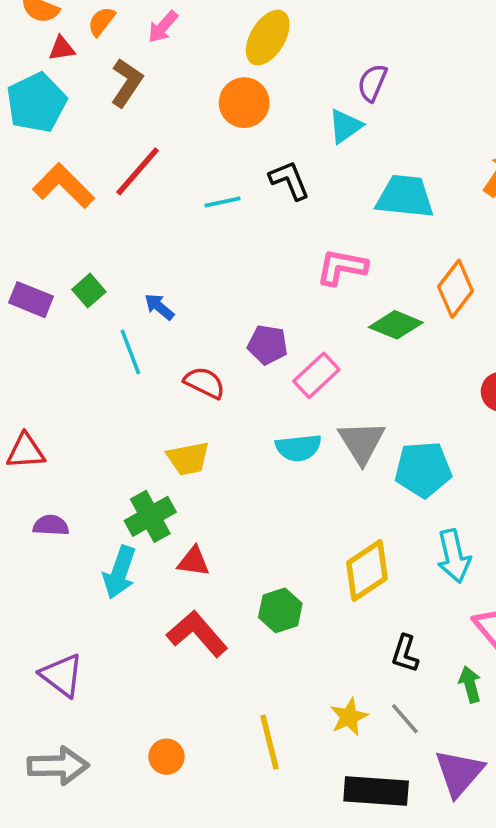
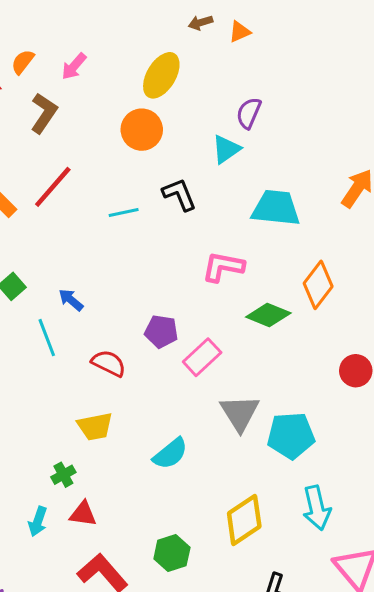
cyan semicircle: (298, 448) -> (170, 454), moved, turned -33
green cross: (150, 516) -> (63, 475), size x0.6
red triangle: (194, 562) -> (83, 514), moved
cyan arrow: (120, 572) -> (38, 521), size x0.7

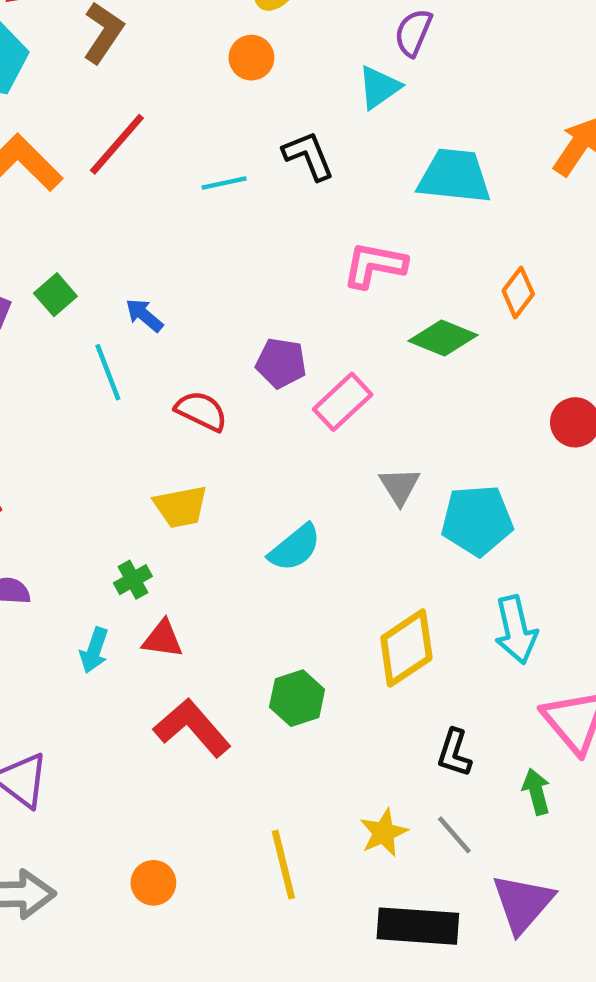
orange circle: (142, 130) -> (251, 58), size x0.7
orange diamond: (318, 285) -> (518, 292), size x0.7
gray triangle: (240, 413) -> (400, 486), size x0.7

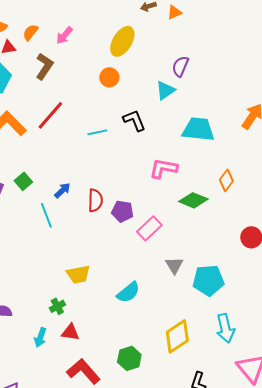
blue arrow: (144, 315) -> (62, 190), turned 96
red semicircle: (201, 411) -> (95, 200), moved, turned 65

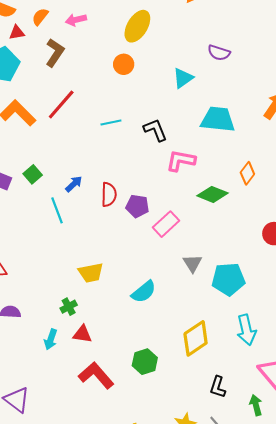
pink arrow: (64, 35) -> (76, 20), turned 36
purple semicircle: (180, 66) -> (219, 53), moved, turned -95
black L-shape: (134, 120) -> (155, 130), moved

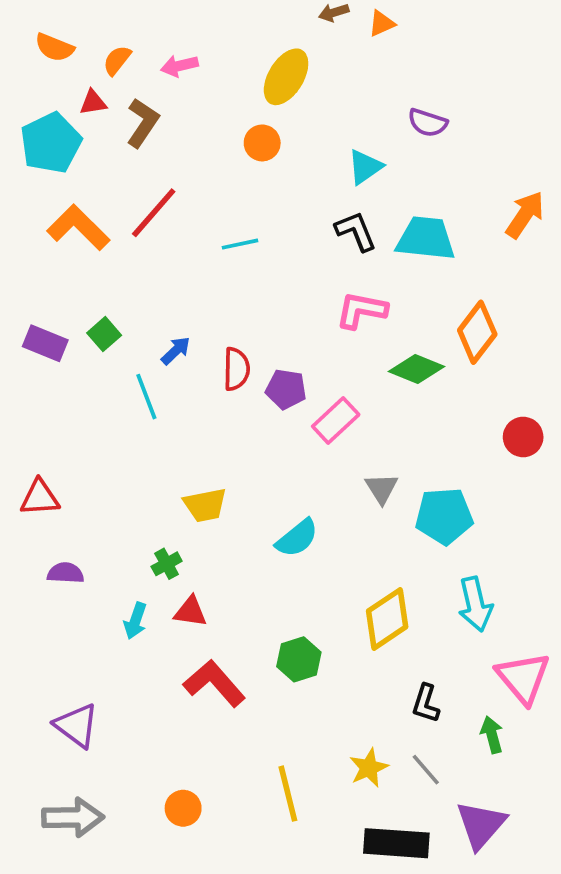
red triangle: (17, 33) -> (93, 103), moved
black L-shape: (155, 130) -> (356, 231), moved
orange diamond: (247, 173) -> (477, 332), size x1.5

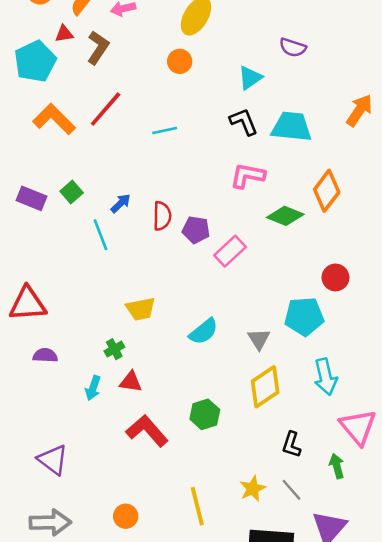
red circle: (523, 437) -> (335, 277), moved
gray triangle: (382, 488) -> (259, 339), moved
red triangle: (40, 498) -> (28, 304), size x1.4

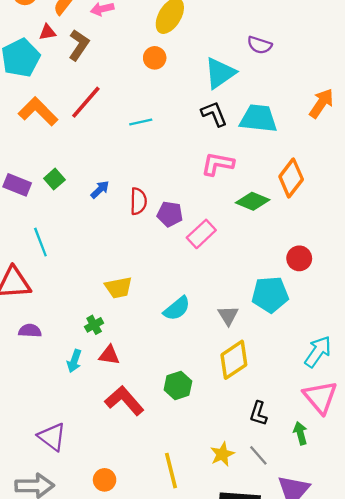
cyan triangle: (250, 78) -> (220, 73), size x1.4
cyan line: (101, 235) -> (40, 242), moved
cyan arrow: (325, 377) -> (318, 352), moved, turned -132
purple triangle: (53, 460) -> (52, 437), moved

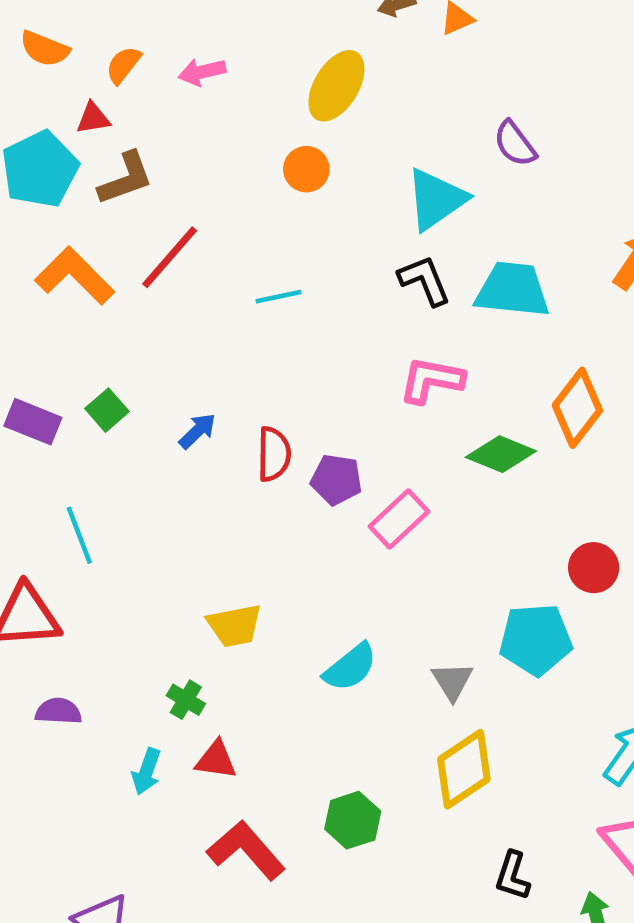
brown L-shape: (79, 45) -> (126, 178), moved, turned 36
purple semicircle: (260, 45) -> (515, 144), turned 35
green cross: (94, 325) -> (186, 700), turned -30

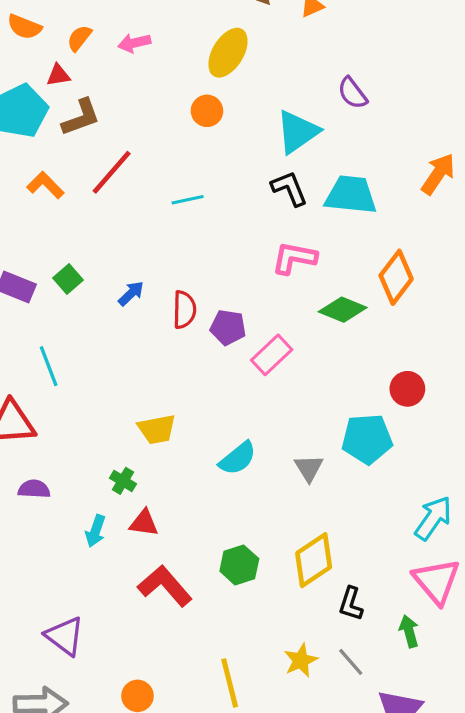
orange L-shape: (75, 276) -> (45, 185), size x0.7
yellow diamond: (464, 769) -> (314, 560), moved

